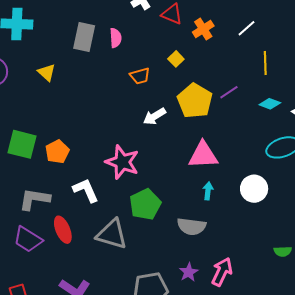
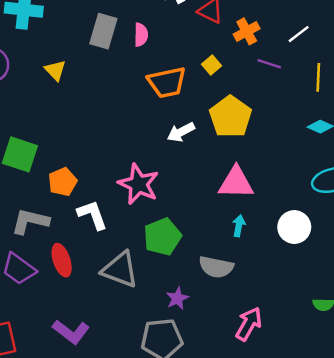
orange trapezoid: (140, 76) -> (167, 82), size x1.6
purple line: (229, 92) -> (269, 64), moved, turned 48
orange pentagon: (57, 152) -> (63, 182), moved
purple star: (189, 272) -> (177, 298), moved

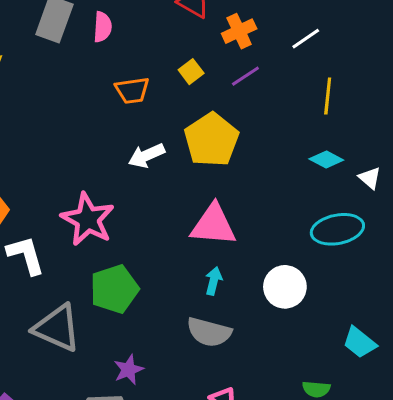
purple line: (269, 64) -> (245, 76), moved, turned -55
orange trapezoid: (167, 82) -> (132, 90), size x0.7
gray semicircle: (216, 267) -> (209, 332), moved

